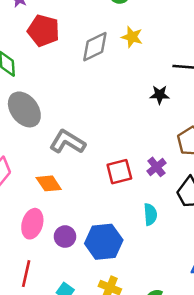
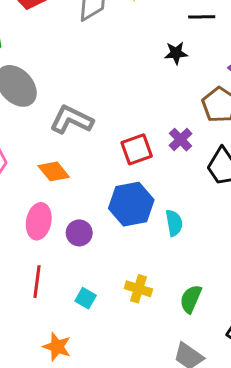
cyan semicircle: (150, 214) -> (174, 223), moved
blue hexagon: (104, 242) -> (131, 204), moved

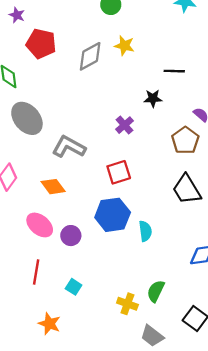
purple cross: (180, 140) -> (125, 125), moved
pink ellipse: (39, 221) -> (40, 225), turned -64
yellow cross: (138, 289) -> (127, 304), moved

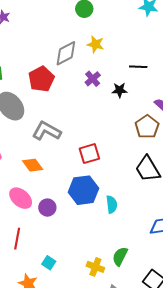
red pentagon: (41, 44) -> (41, 79), moved, turned 30
purple cross: (125, 125) -> (93, 79), moved
cyan square: (74, 287) -> (49, 263), moved

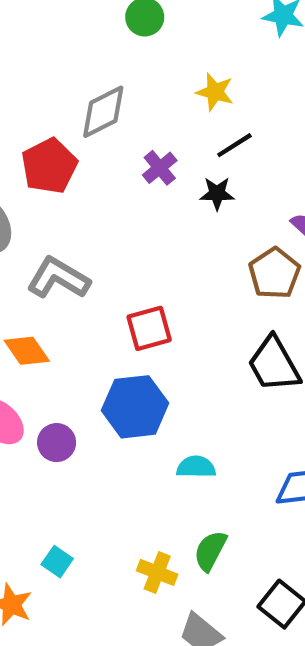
yellow star: (96, 44) -> (215, 92), moved
black line: (138, 67) -> (234, 145), moved, turned -36
cyan semicircle: (112, 204) -> (196, 467), moved, turned -84

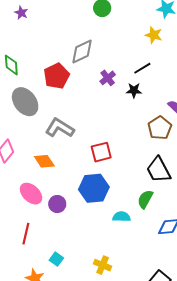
yellow star: (215, 92) -> (154, 35), moved
green semicircle: (210, 551) -> (145, 199), moved

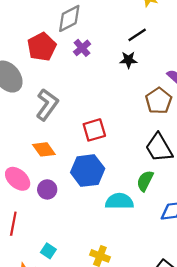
purple cross: (108, 78) -> (82, 48), moved
gray L-shape: (60, 128) -> (47, 105), turned 96
orange diamond: (44, 161) -> (44, 149), moved
cyan semicircle: (122, 217) -> (119, 201), size x1.4

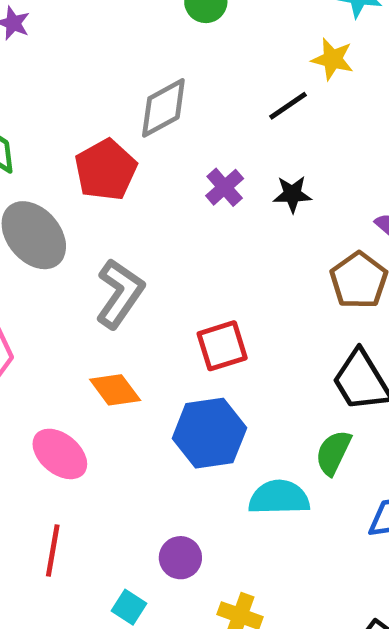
black line: (137, 35) -> (288, 106), moved
purple cross: (82, 48) -> (225, 187), moved
purple circle: (47, 189) -> (180, 558), moved

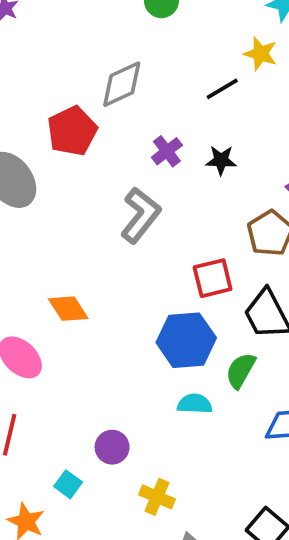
gray L-shape: (120, 294) -> (141, 215), moved
red square: (222, 346) -> (213, 278), moved
blue hexagon: (209, 433) -> (186, 340), moved
cyan semicircle: (279, 497) -> (195, 404), size x0.7

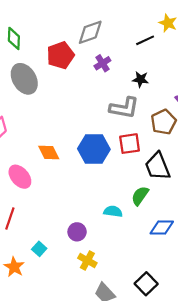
purple cross: (167, 151) -> (102, 63), moved
gray L-shape: (141, 215) -> (124, 108), moved, turned 56
blue hexagon: (186, 340) -> (94, 149), moved
purple circle: (112, 447) -> (77, 232), moved

